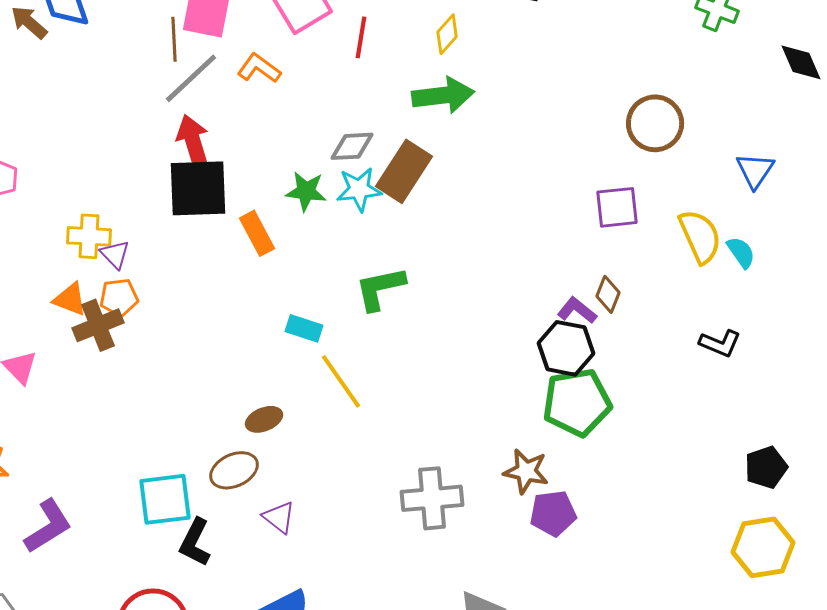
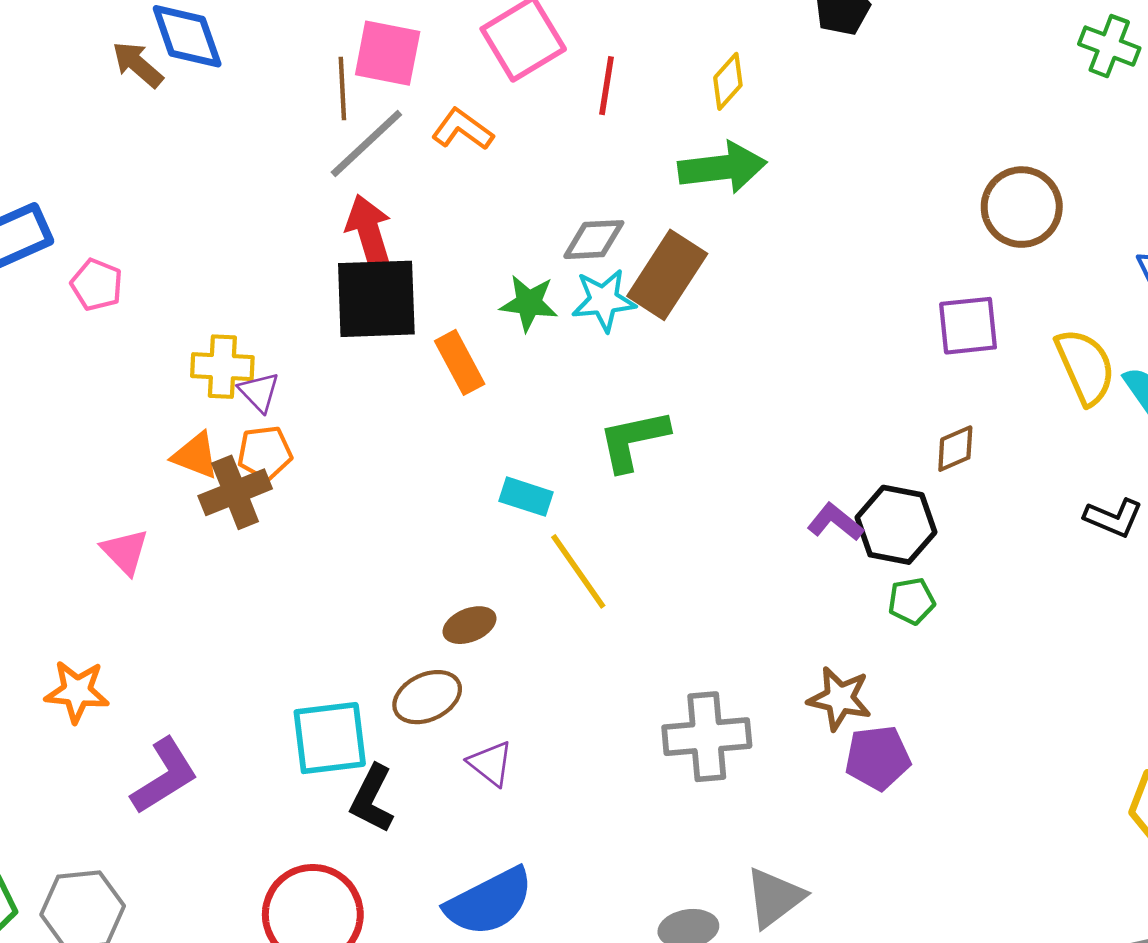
brown diamond: (608, 294) -> (955, 449), turned 45
purple L-shape: (577, 310) -> (835, 522), moved
green pentagon: (577, 402) -> (912, 601), size x0.5

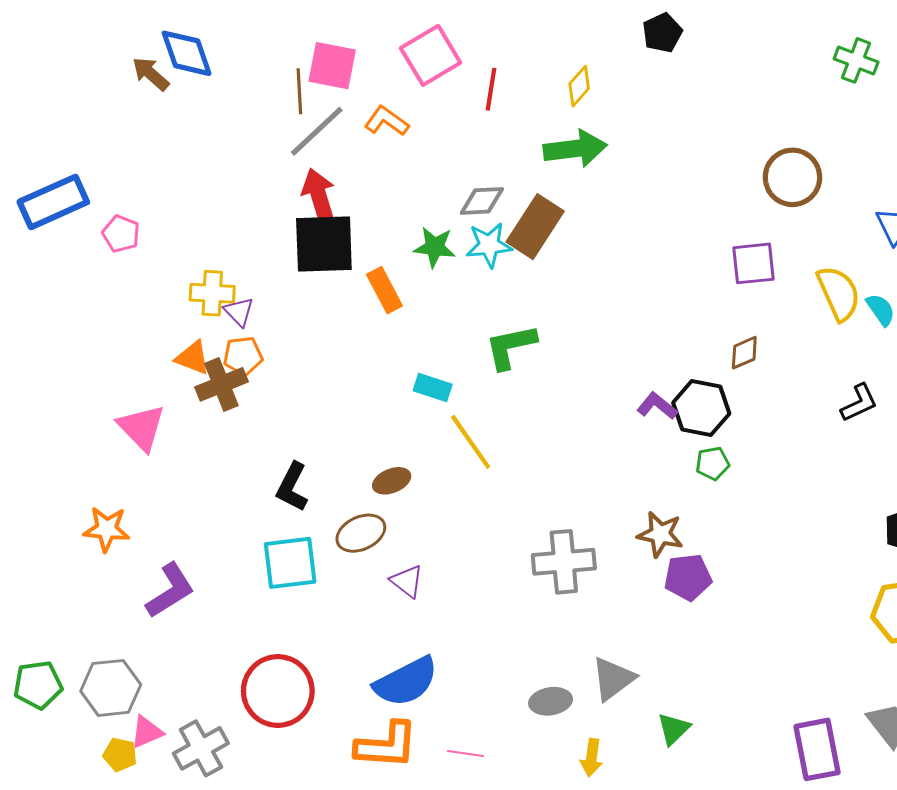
black L-shape: (1113, 518) -> (859, 403), turned -48
pink triangle: (125, 552) -> (141, 428), size x1.4
black L-shape: (372, 799) -> (292, 487), moved

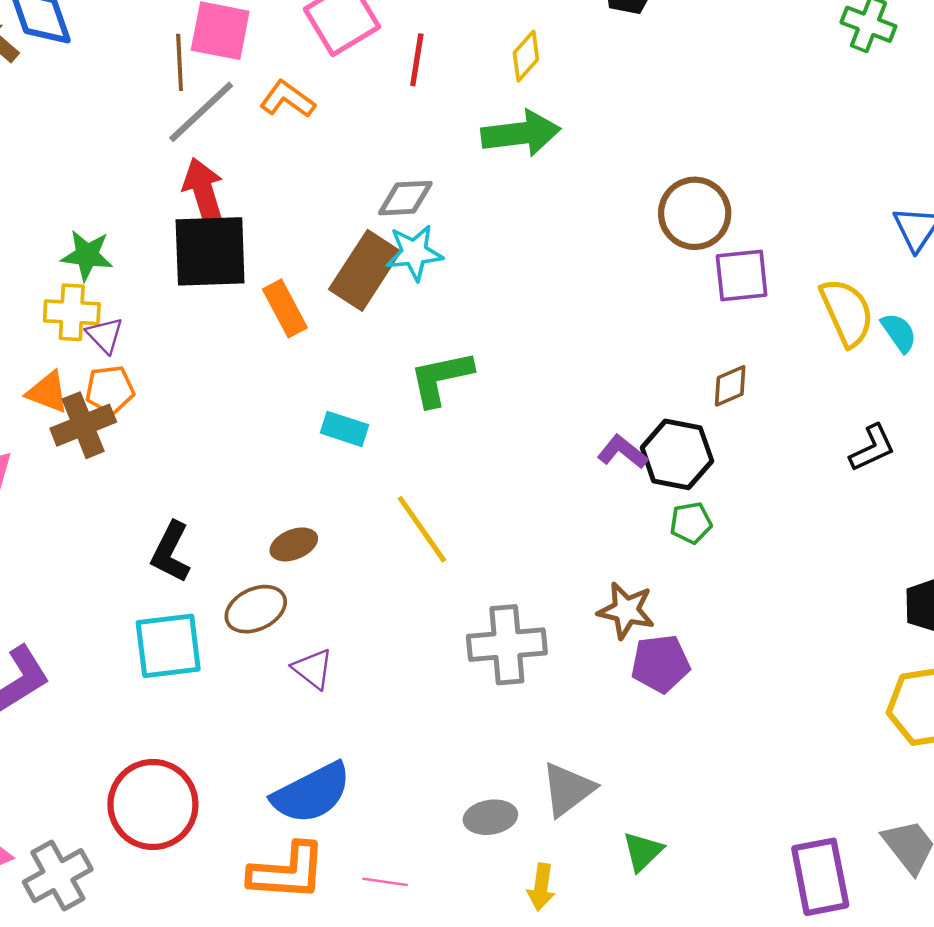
brown circle: (792, 177) -> (695, 213), moved
brown rectangle: (535, 227) -> (365, 270), moved
green star: (435, 247) -> (87, 255), moved
yellow line: (471, 442) -> (422, 529), moved

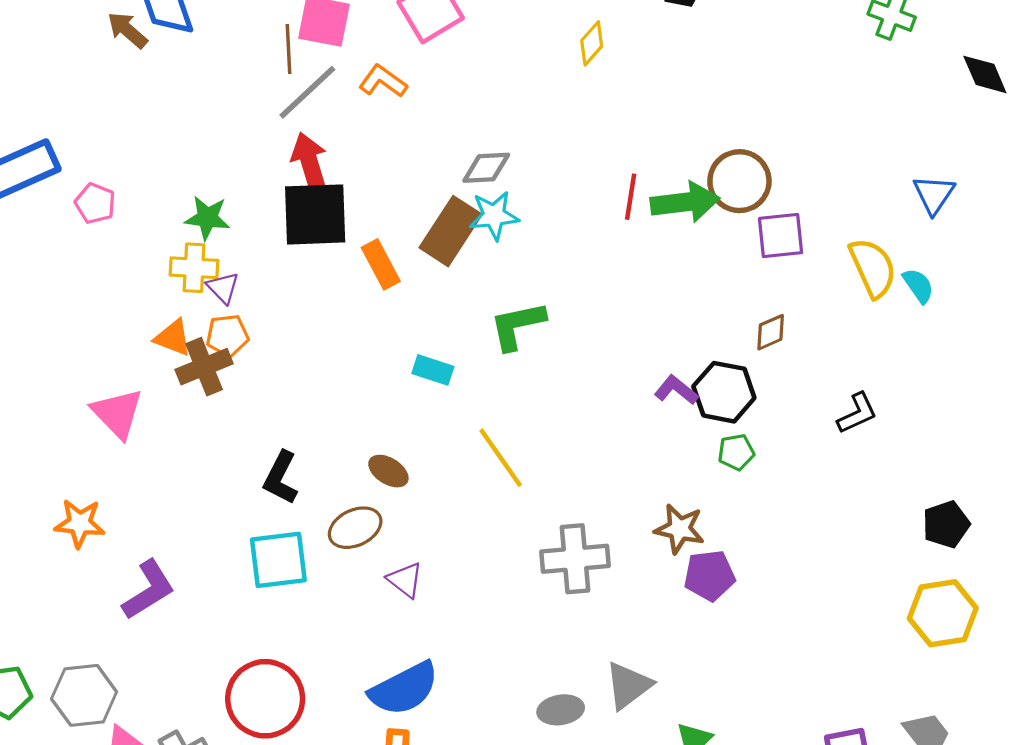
red line: (417, 60) -> (631, 197), moved
green arrow: (521, 133) -> (685, 202), moved
black L-shape: (872, 448) -> (857, 413), moved
brown ellipse: (294, 544) -> (388, 471), turned 54

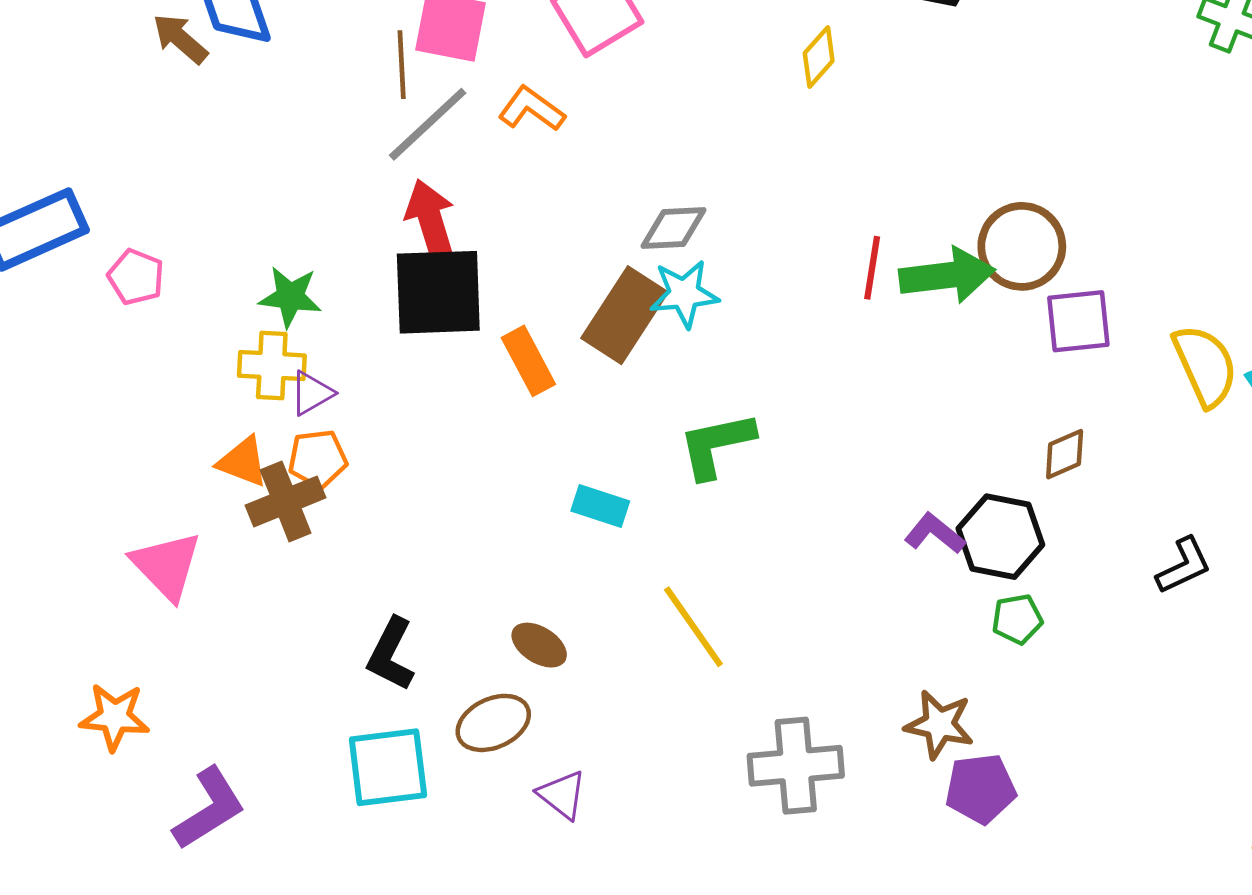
purple triangle: (223, 288) -> (312, 393), turned 44

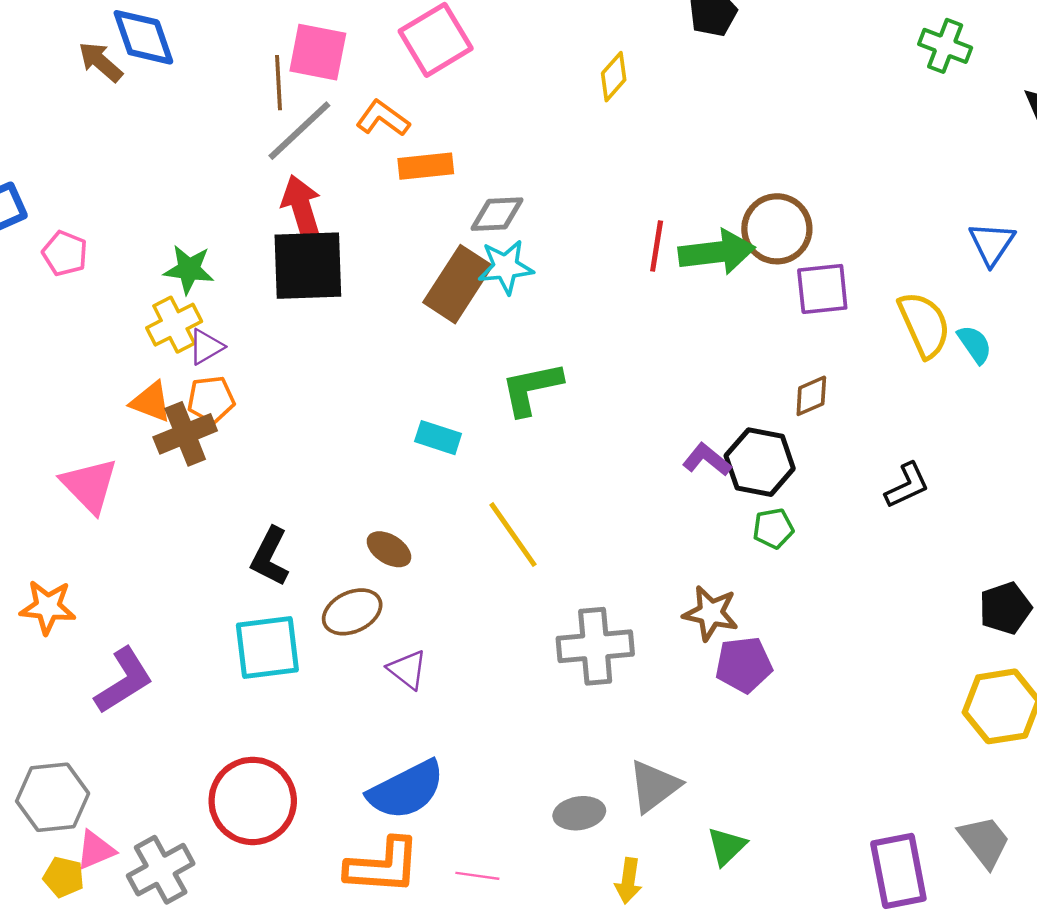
orange rectangle: (528, 361) -> (426, 166), moved, turned -68
yellow cross: (272, 366) -> (174, 325), turned -30

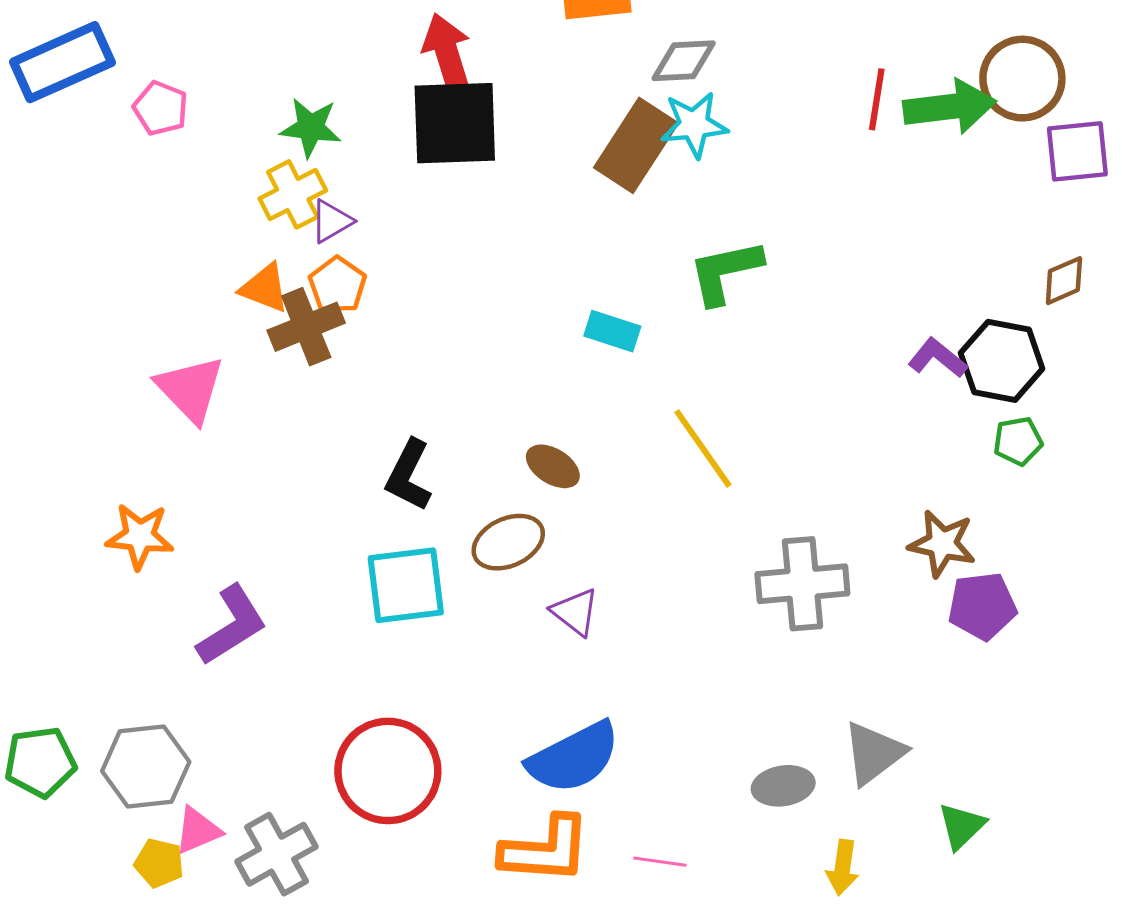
orange pentagon: (211, 399) -> (337, 285), turned -30

